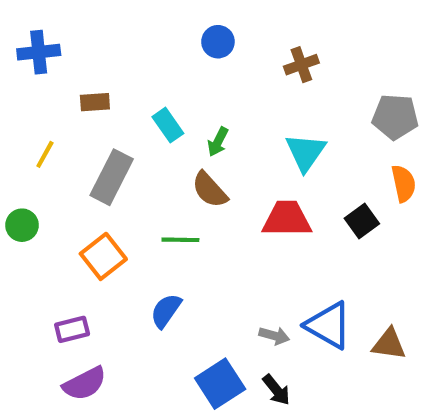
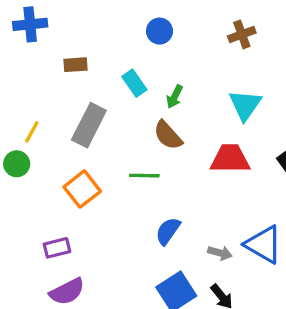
blue circle: (218, 42) -> (159, 31), moved
yellow line: (45, 154) -> (32, 132), moved
blue semicircle: (166, 311) -> (168, 231), moved

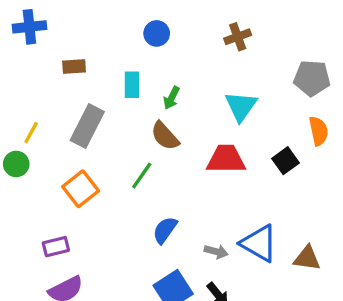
cyan rectangle: (134, 83) -> (132, 85), turned 35
green line: (144, 176) -> (142, 176), turned -56

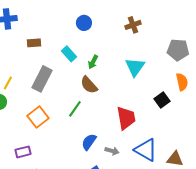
cyan rectangle: (132, 85) -> (69, 54), turned -42
red trapezoid: (226, 159) -> (126, 118), moved, turned 80
gray arrow: (216, 252) -> (112, 151), moved

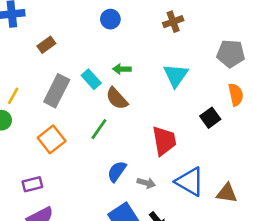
brown rectangle: (34, 43) -> (46, 45), turned -32
cyan rectangle: (69, 54) -> (91, 79), moved
green arrow: (93, 62) -> (122, 69), turned 64

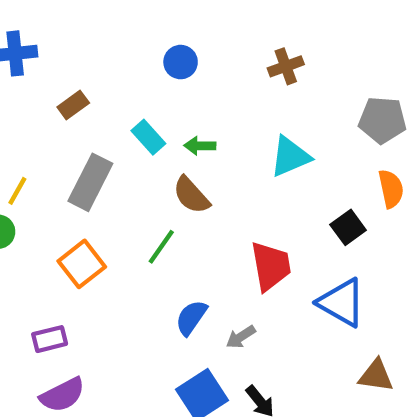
cyan triangle: (176, 75) -> (290, 157), turned 32
cyan rectangle: (91, 79) -> (148, 137), moved
blue triangle: (190, 182) -> (342, 303), moved
gray arrow: (146, 183) -> (241, 337), turned 132
brown triangle: (227, 193) -> (376, 376), moved

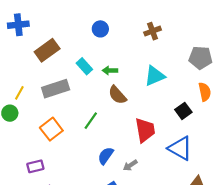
brown rectangle: (73, 105) -> (47, 50), size x1.6
gray rectangle: (90, 182) -> (56, 89), turned 45
brown semicircle: (191, 195) -> (117, 95), moved

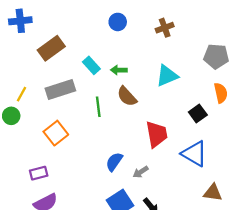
blue circle: (100, 29) -> (118, 22), moved
green line: (91, 121) -> (98, 107), moved, turned -42

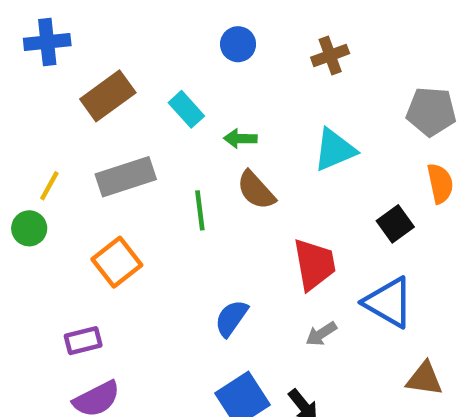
cyan rectangle: (91, 65) -> (186, 109), moved
gray arrow: (141, 172) -> (321, 334), moved

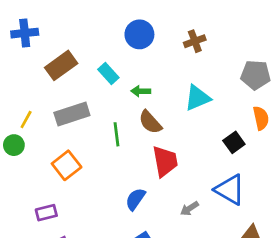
blue circle: (238, 44) -> (139, 34), size x1.4
red trapezoid: (314, 264) -> (165, 161), moved

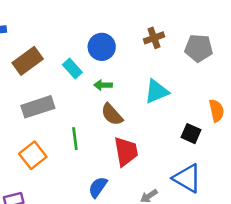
blue circle: (139, 34) -> (102, 47), moved
gray pentagon: (256, 75) -> (199, 48), moved
green line: (116, 134) -> (75, 139), moved
black square: (234, 142) -> (191, 134), turned -30

